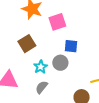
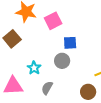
brown square: (27, 44) -> (12, 39), moved
cyan star: (41, 67) -> (34, 68), moved

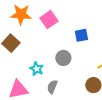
blue square: (70, 43) -> (81, 35), moved

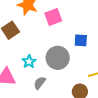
gray circle: (63, 58) -> (58, 58), size x1.5

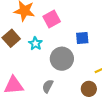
cyan star: (29, 62) -> (35, 44), moved

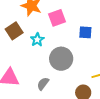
blue square: (82, 38) -> (85, 32), moved

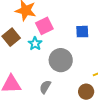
pink square: (57, 18) -> (44, 26), moved

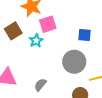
gray circle: (61, 60) -> (74, 62), moved

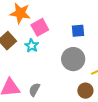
gray semicircle: (40, 85) -> (34, 90), moved

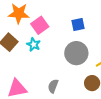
gray semicircle: (34, 90) -> (53, 86), moved

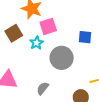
gray circle: (76, 53) -> (62, 58), moved

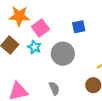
gray semicircle: (43, 88) -> (54, 88), turned 136

